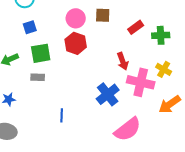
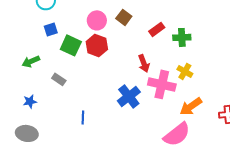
brown square: (103, 15) -> (124, 17), turned 35
green square: (41, 53) -> (71, 45), moved, turned 35
gray rectangle: (38, 77) -> (59, 79), turned 32
pink semicircle: (128, 129) -> (177, 134), moved

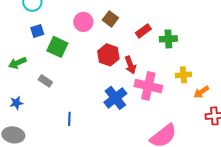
red hexagon: (97, 45) -> (108, 55), moved
yellow cross: (185, 71) -> (183, 75), moved, turned -35
orange arrow: (191, 106) -> (201, 92), moved, size x0.7

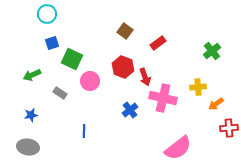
pink circle: (83, 22) -> (90, 81), moved
green cross: (168, 39) -> (212, 51), moved, turned -36
blue cross: (115, 98) -> (130, 110), size x0.7

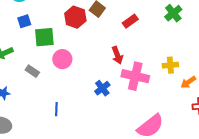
green cross: (212, 51) -> (173, 13), moved
green square: (72, 59) -> (44, 37), turned -30
red hexagon: (123, 67) -> (75, 17), moved

